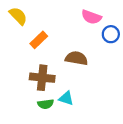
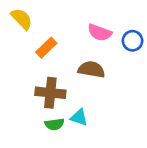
pink semicircle: (91, 17) -> (100, 33), moved

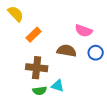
pink semicircle: (100, 33) -> (84, 31), moved
blue circle: (133, 41) -> (96, 53), moved

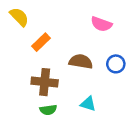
pink semicircle: (84, 31) -> (101, 24), moved
cyan triangle: (58, 86) -> (88, 104), moved

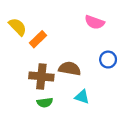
yellow semicircle: (19, 17) -> (18, 27), moved
brown semicircle: (81, 62) -> (70, 69), moved

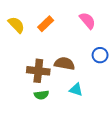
pink semicircle: (95, 22) -> (88, 21), turned -150
orange rectangle: (38, 39) -> (46, 24), moved

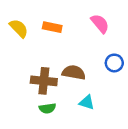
orange rectangle: (46, 24) -> (52, 27), turned 56

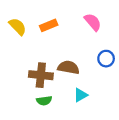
orange rectangle: (52, 27) -> (49, 25), turned -35
cyan triangle: (87, 102) -> (81, 95), turned -48

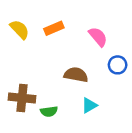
pink semicircle: (93, 22) -> (98, 37), moved
brown cross: (41, 75) -> (22, 98), moved

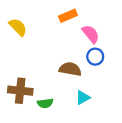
orange rectangle: (54, 28) -> (68, 16), moved
blue circle: (118, 65) -> (95, 57), moved

